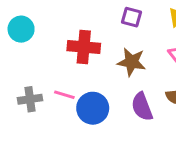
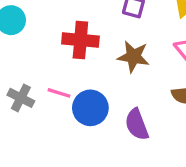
gray cross: (30, 99) -> (21, 98), turned 35
purple semicircle: (142, 107) -> (137, 124), moved

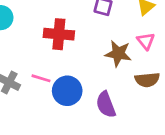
brown star: (133, 57) -> (118, 54), moved

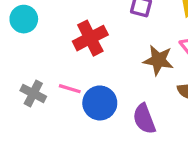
red cross: (59, 34) -> (90, 38), turned -32

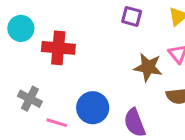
red cross: (90, 38) -> (58, 48), moved, turned 32
pink line: (70, 89) -> (57, 123), moved

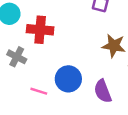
gray cross: (30, 99) -> (17, 57), moved

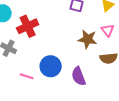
red cross: (40, 30) -> (28, 26), turned -30

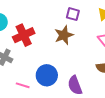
brown star: (88, 39) -> (64, 35), moved, turned -30

